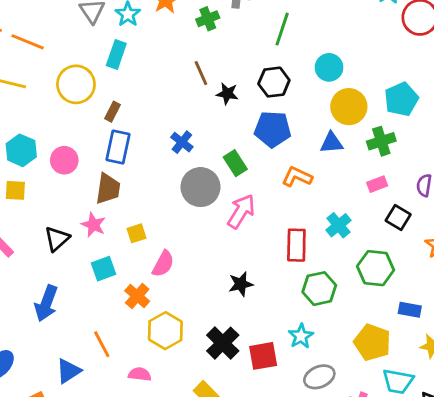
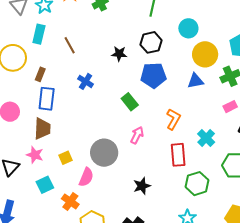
brown line: (201, 73) -> (70, 45), moved
blue cross: (182, 142) -> (86, 81), moved
orange L-shape: (297, 177) -> (173, 119), moved, turned 100
gray circle: (200, 187) -> (104, 153), moved
pink arrow: (241, 211) -> (137, 135), size x0.7

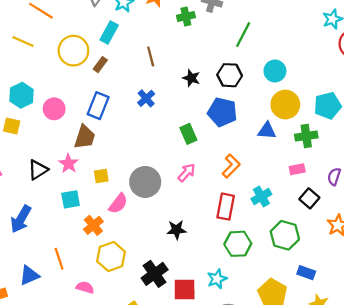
brown line: (70, 45) -> (151, 56), moved
brown rectangle: (40, 74) -> (100, 65), moved

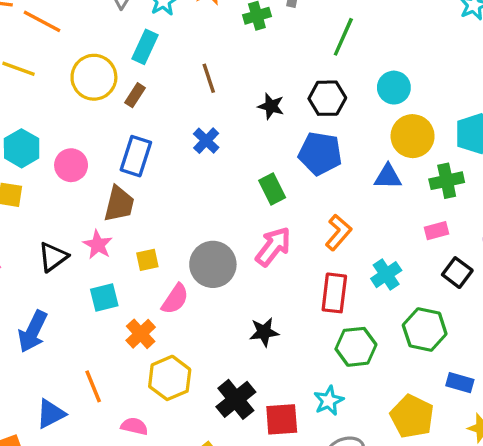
pink arrow: (187, 173) -> (273, 247), size x1.4

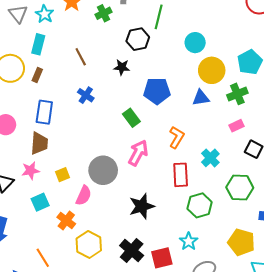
black hexagon: (327, 98) -> (138, 39), moved
pink star: (98, 245) -> (30, 171), turned -30
black star: (264, 332) -> (142, 206), size x1.4

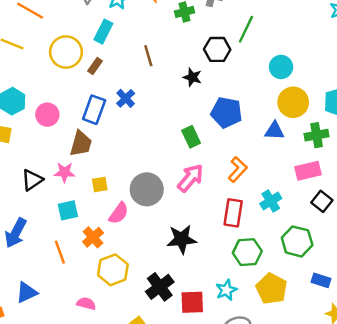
blue cross: (86, 95) -> (126, 98), moved
pink rectangle: (236, 126) -> (308, 171), size x1.5
yellow pentagon: (241, 242) -> (271, 289), moved
orange line: (43, 258) -> (60, 252), moved

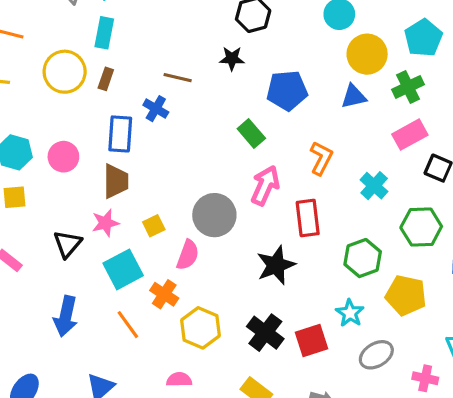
brown line: (148, 56) -> (178, 78), moved, turned -45
cyan square: (68, 210) -> (123, 269), size x1.4
red rectangle: (233, 213) -> (308, 218), moved

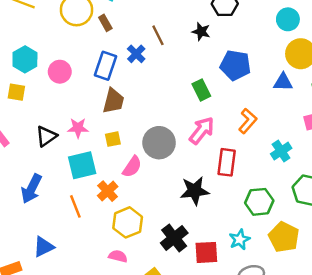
brown line: (178, 78) -> (158, 35), turned 36
brown rectangle: (106, 79) -> (105, 23), turned -63
brown trapezoid: (116, 181) -> (113, 101), moved
pink semicircle: (179, 380) -> (118, 256), moved

